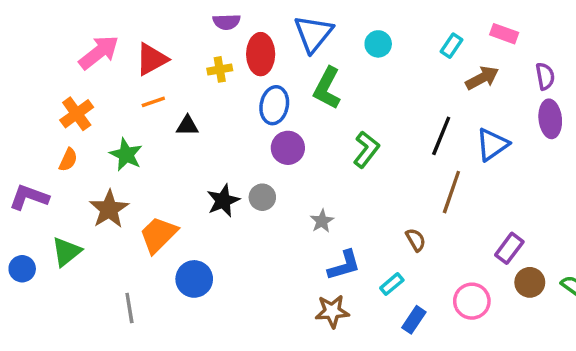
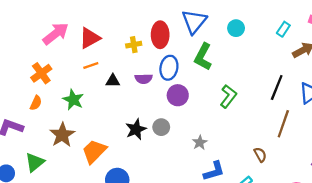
purple semicircle: (227, 22) -> (144, 79), moved

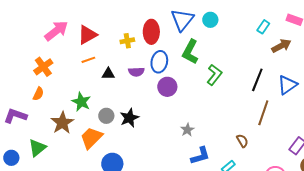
cyan circle: (236, 28) -> (210, 20), moved
green L-shape: (228, 96) -> (214, 75), moved
green star: (73, 100) -> (81, 102), moved
gray circle: (161, 127) -> (106, 116), moved

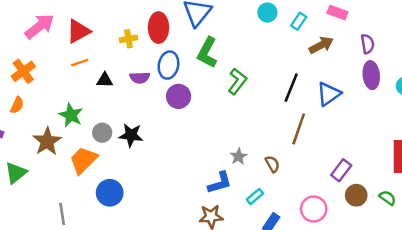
cyan circle: (210, 20) -> (267, 13), moved
black star: (129, 118) -> (131, 135), turned 30
gray star: (187, 130) -> (239, 156), moved

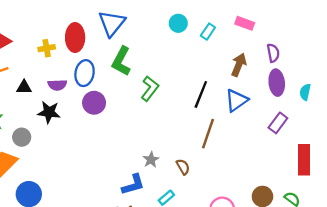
brown arrow: (321, 45) -> (239, 65), moved, turned -40
black star: (131, 135) -> (49, 112), moved
purple rectangle: (341, 170) -> (278, 123), moved

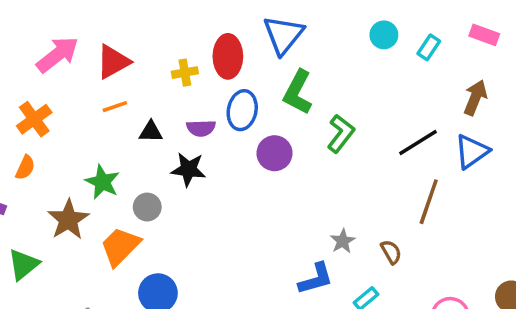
black line: (201, 94) -> (418, 142), turned 36
purple circle: (94, 103) -> (274, 153), moved

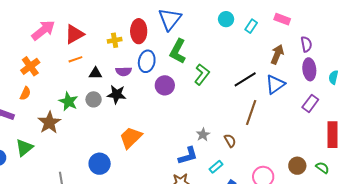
gray circle: (147, 207) -> (94, 99), moved
orange trapezoid: (120, 246) -> (131, 138), moved

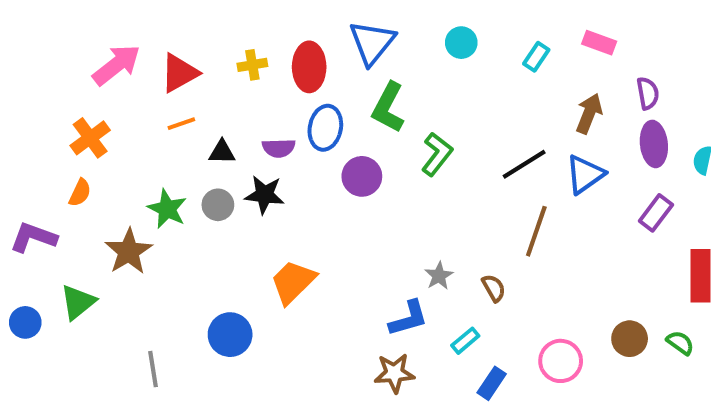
cyan circle: (226, 19) -> (461, 43), moved
yellow cross: (115, 40) -> (252, 65), moved

